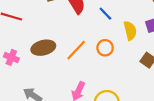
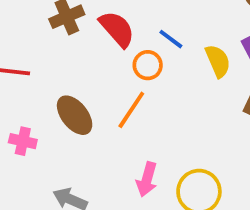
brown ellipse: (43, 48) -> (75, 115), turned 75
orange circle: (105, 48) -> (148, 65), moved

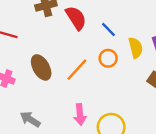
orange circle: (148, 65) -> (108, 58), moved
pink arrow: (147, 179) -> (80, 114), turned -30

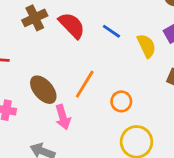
orange circle: (108, 58) -> (121, 101), moved
pink arrow: (80, 114) -> (63, 117), moved

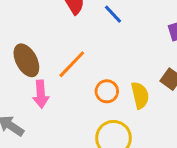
yellow semicircle: (146, 46) -> (140, 95), moved

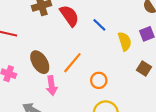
yellow semicircle: (140, 95) -> (125, 41), moved

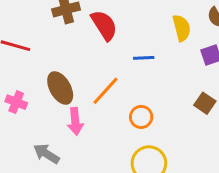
blue line: (99, 25) -> (144, 58), moved, turned -48
yellow semicircle: (125, 41) -> (182, 28), moved

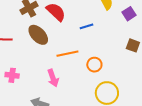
brown ellipse: (60, 88) -> (38, 35), moved
orange line: (106, 91) -> (67, 54), turned 50

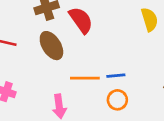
blue line: (86, 26) -> (116, 76), moved

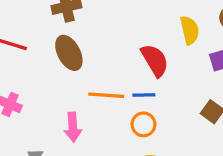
red semicircle: (81, 20) -> (155, 60), moved

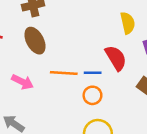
red semicircle: (155, 60) -> (116, 58), moved
pink arrow: (73, 127) -> (22, 82), moved, turned -60

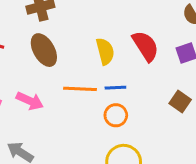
yellow semicircle: (128, 23) -> (105, 51), moved
red semicircle: (116, 58) -> (146, 46), moved

